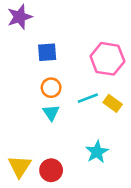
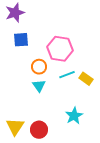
blue square: (47, 52) -> (21, 40), moved
pink hexagon: (107, 59) -> (60, 49), moved

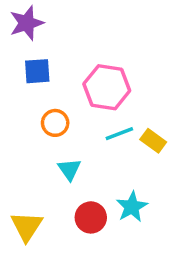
orange circle: (39, 67) -> (55, 123), moved
cyan triangle: (39, 86) -> (69, 169), moved
red circle: (39, 130) -> (91, 217), moved

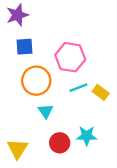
orange circle: (55, 123) -> (36, 81), size x1.6
cyan star: (132, 207) -> (87, 136), turned 30

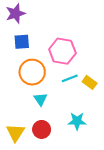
red circle: (60, 143) -> (42, 129), moved

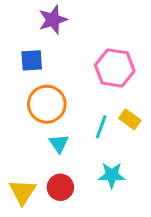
purple star: (15, 14) -> (53, 20), moved
pink hexagon: (62, 51) -> (115, 68), moved
cyan line: (70, 78) -> (101, 127), moved, turned -49

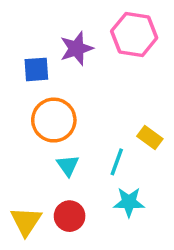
purple star: (53, 20) -> (77, 48), moved
pink hexagon: (115, 68) -> (134, 34), moved
cyan line: (101, 127) -> (117, 162), moved

